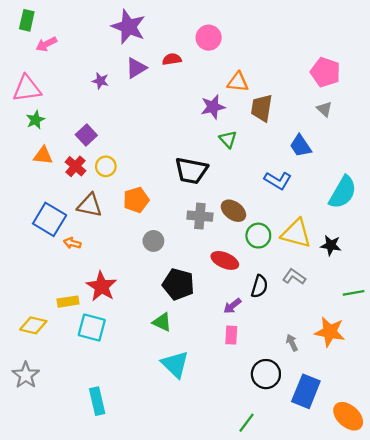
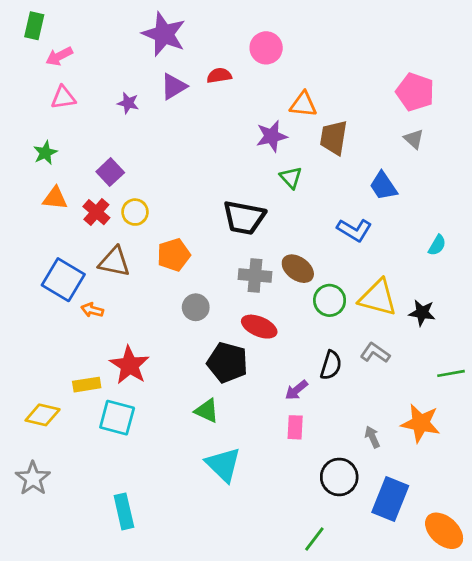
pink triangle: (27, 88) -> (63, 98), moved, size x0.7
cyan semicircle: (343, 192) -> (437, 245), size x0.5
red ellipse: (225, 260) -> (259, 327), moved

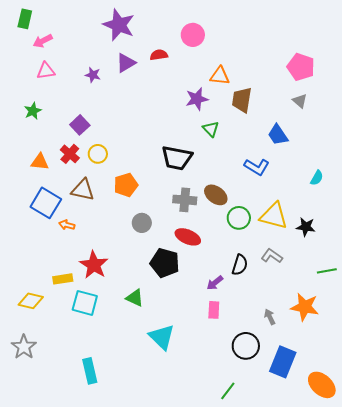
orange triangle: (55, 198) -> (40, 162), moved
green triangle: (207, 411) -> (135, 298), moved

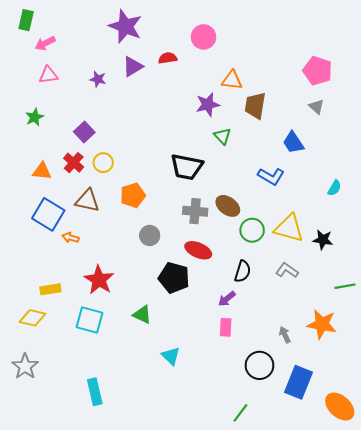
black semicircle: (240, 265) -> (243, 271), moved
yellow rectangle: (63, 279) -> (50, 289), moved
cyan triangle: (162, 337) -> (171, 356), size x0.7

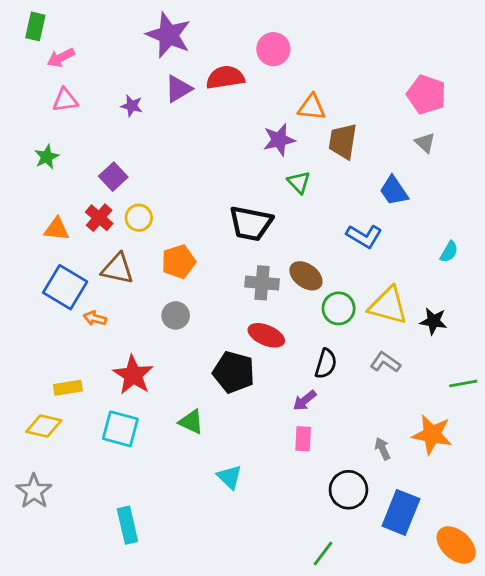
red semicircle: (168, 58) -> (225, 77), size x1.5
gray circle: (150, 235) -> (176, 315), moved

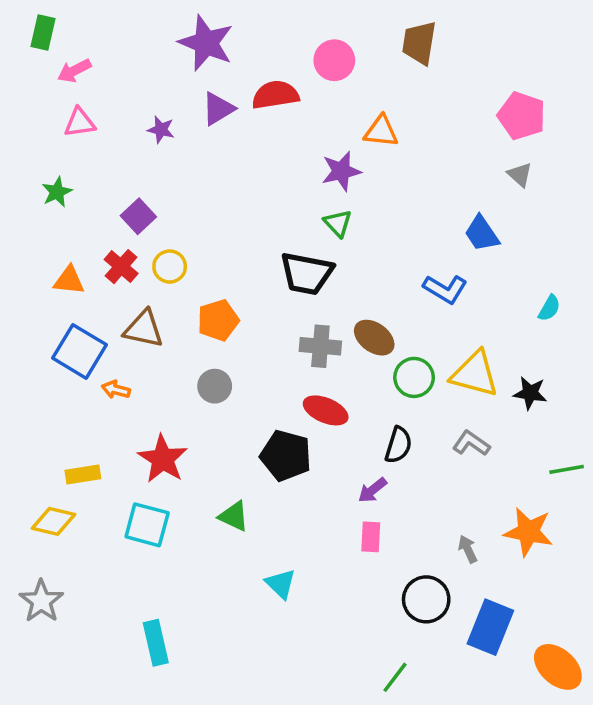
brown trapezoid: (343, 141) -> (419, 43), moved
green triangle: (299, 182) -> (338, 223), moved

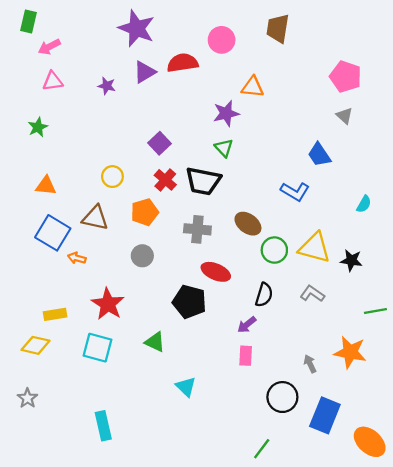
purple square: (138, 216) -> (160, 143), moved
red cross: (121, 267) -> (165, 180), moved
gray cross: (320, 346) -> (197, 229), moved
gray star: (41, 601) -> (27, 398), size x0.7

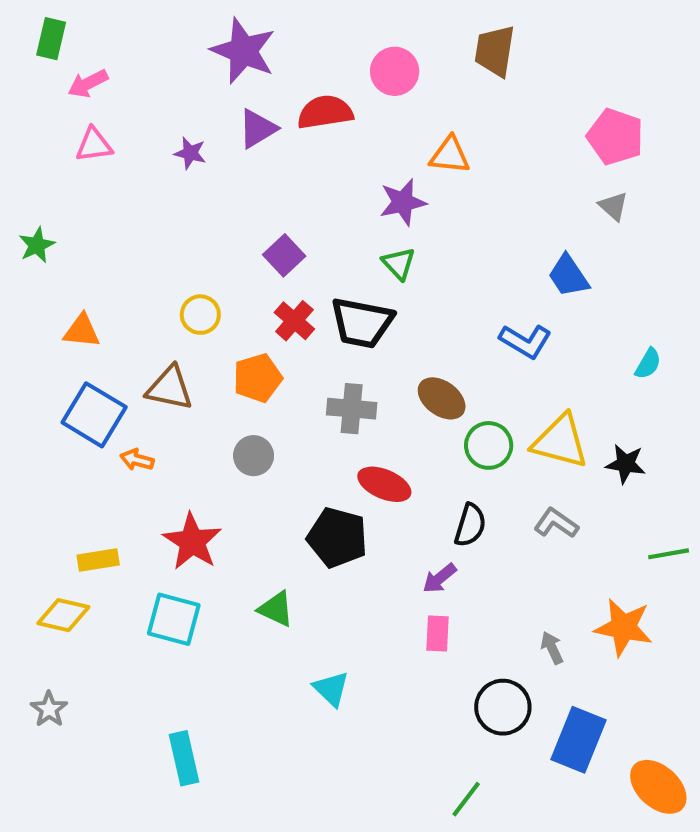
green star: (38, 127) -> (37, 245), moved

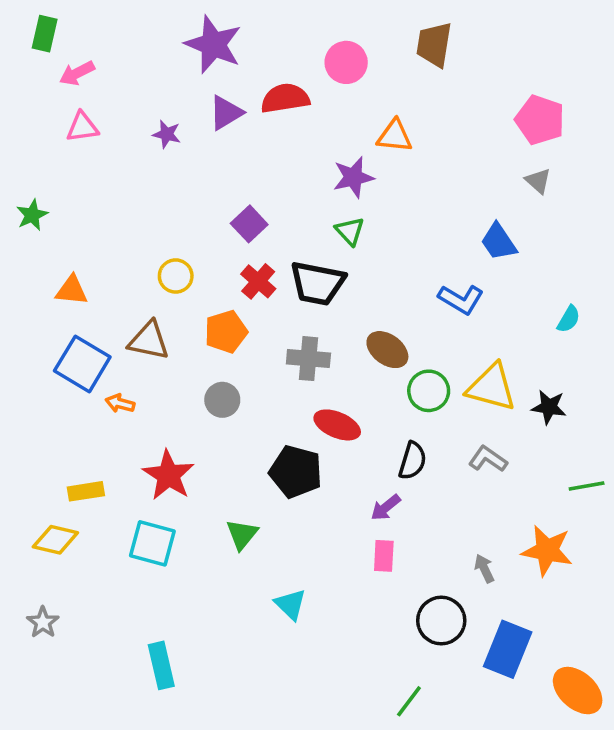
green triangle: (276, 609) -> (242, 534), turned 44

